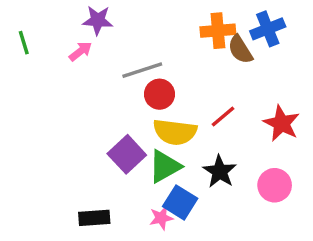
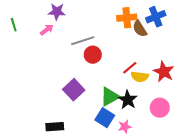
yellow semicircle: (175, 132) -> (140, 77), moved, size x0.7
green triangle: (165, 166) -> (110, 97), moved
pink star: (161, 218) -> (125, 127), moved

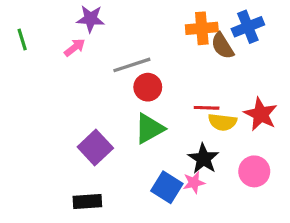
red line: (130, 68) -> (207, 108), turned 42
purple square: (74, 90) -> (95, 148), moved
green triangle: (110, 97) -> (149, 128), moved
pink star: (125, 127) -> (194, 183), moved

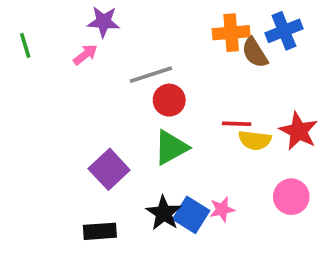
black star: (203, 159) -> (164, 213), moved

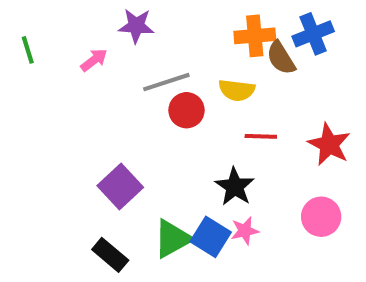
purple star: (104, 22) -> (136, 26), moved
yellow semicircle: (255, 140) -> (237, 90), moved
green triangle: (171, 147) -> (172, 239), moved
black star: (164, 213) -> (235, 187), moved
black rectangle: (100, 231) -> (110, 255), turned 44

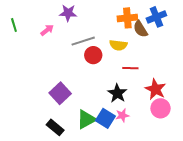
red star: (329, 144) -> (155, 89), moved

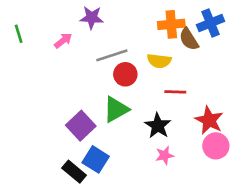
blue square: (105, 118) -> (96, 159), moved
green triangle: (86, 119) -> (116, 109), moved

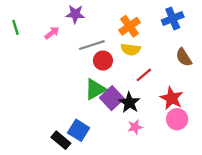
orange cross: (171, 24) -> (129, 26), moved, turned -30
brown semicircle: (189, 39) -> (184, 57), moved
red line: (175, 92) -> (144, 75), turned -42
purple square: (81, 126) -> (112, 98), moved

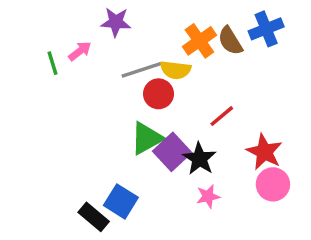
green line: (15, 27) -> (53, 63), moved
yellow semicircle: (131, 49) -> (176, 70), moved
brown semicircle: (184, 57) -> (230, 41), moved

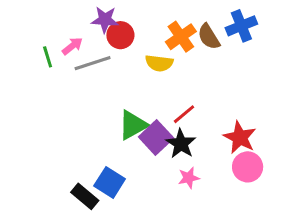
gray line: (141, 70) -> (93, 63), moved
red circle: (158, 94) -> (120, 35), moved
red line: (222, 116) -> (184, 114), moved

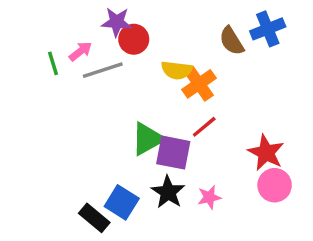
orange cross: (181, 37) -> (199, 84), moved
purple square: (156, 137) -> (173, 153), turned -36
black star: (181, 144) -> (168, 192), moved

